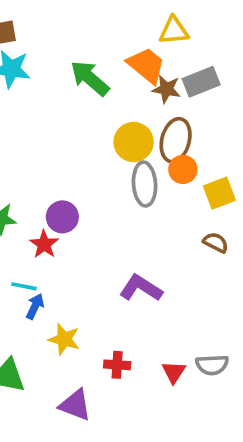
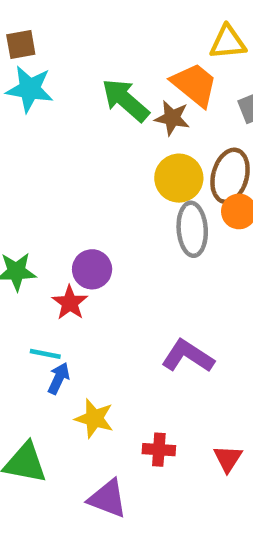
brown star: (166, 89) -> (172, 118), moved

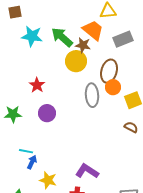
cyan star: (30, 89) -> (32, 36), moved
yellow circle: (179, 178) -> (76, 61), moved
red star: (70, 303) -> (37, 85), moved
purple L-shape: (188, 356) -> (87, 171), moved

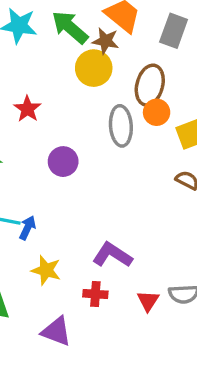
gray rectangle: (123, 39) -> (174, 31), turned -48
purple circle: (47, 113) -> (63, 162), moved
blue arrow: (32, 162) -> (27, 228), moved

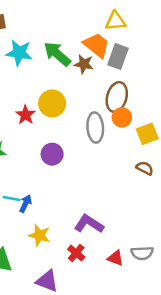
gray rectangle: (174, 31) -> (118, 57), moved
yellow circle: (94, 68) -> (52, 103), moved
red cross: (95, 294) -> (76, 253), turned 36
red triangle: (148, 301) -> (115, 258), turned -42

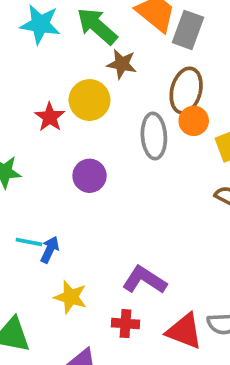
brown star: (84, 64) -> (122, 64), moved
red cross: (76, 253) -> (125, 324), turned -36
red triangle: (115, 258) -> (184, 331), size x1.5

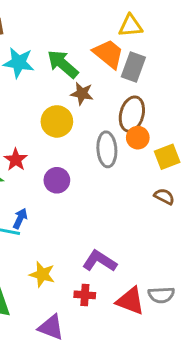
red star: (50, 117) -> (16, 160), moved
blue arrow: (50, 250) -> (20, 218), moved

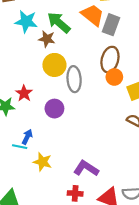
brown star: (82, 94) -> (47, 39), moved
gray ellipse: (107, 149) -> (74, 79), moved
yellow star: (42, 274) -> (42, 162), moved

